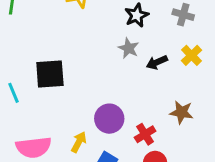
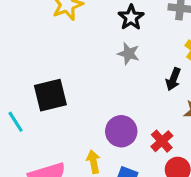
black arrow: (157, 62) -> (173, 79), moved, turned -35
yellow arrow: (79, 142) -> (93, 162), turned -30

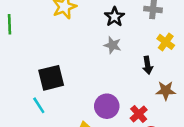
black arrow: (173, 79) -> (148, 65), turned -30
cyan line: (16, 122) -> (39, 105), moved

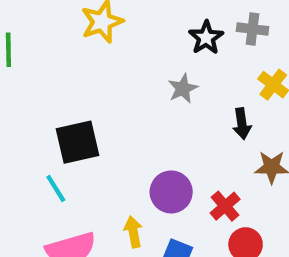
black star: (114, 17) -> (206, 38), moved
gray star: (113, 45) -> (183, 89), turned 30

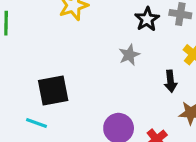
cyan line: (56, 188) -> (37, 123), turned -40

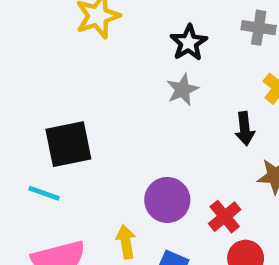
black star: (147, 19) -> (189, 43), moved

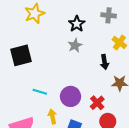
black square: (68, 144) -> (21, 55), moved
cyan line: (44, 193) -> (40, 92), moved

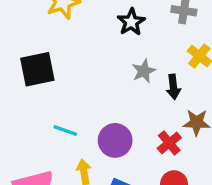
gray star: (75, 45) -> (144, 71), moved
red cross: (97, 103) -> (169, 143), moved

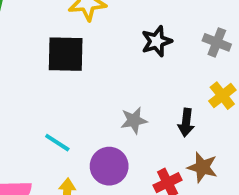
black square: (37, 69) -> (66, 54), moved
gray star: (144, 71) -> (134, 120), moved

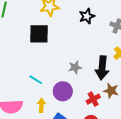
black star: (157, 41) -> (87, 16), moved
black arrow: (186, 123) -> (102, 68), size x1.6

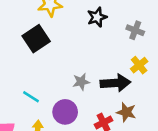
black square: (39, 34) -> (36, 39), turned -35
black arrow: (102, 68) -> (115, 83), turned -100

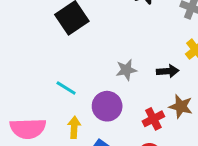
black arrow: (115, 83) -> (168, 71), size x0.6

